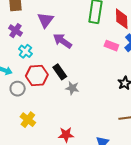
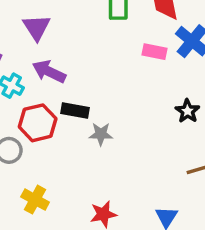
purple arrow: (62, 41) -> (49, 72), moved
black rectangle: (60, 72) -> (75, 110), turned -35

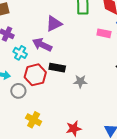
purple triangle: (37, 27) -> (54, 24), moved, turned 36
gray star: (101, 134) -> (80, 81), moved

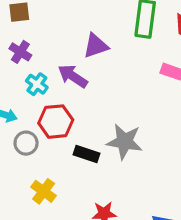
black rectangle: (57, 68) -> (86, 154), moved
gray star: (80, 81) -> (125, 142), size x1.6

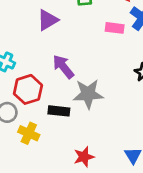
purple arrow: (73, 76) -> (63, 67), moved, turned 30
yellow cross: (44, 191) -> (29, 133), moved

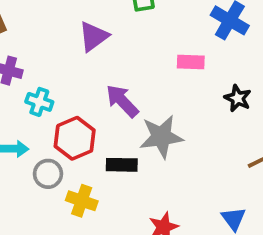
pink rectangle: (115, 28) -> (191, 62), moved

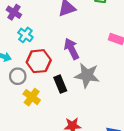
black rectangle: (122, 165) -> (60, 84), turned 49

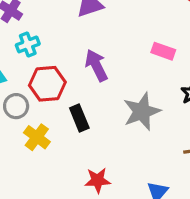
cyan cross: (25, 35) -> (28, 44), turned 32
gray star: (87, 75) -> (142, 111), moved, turned -30

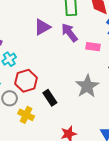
purple arrow: (96, 65) -> (69, 33), moved

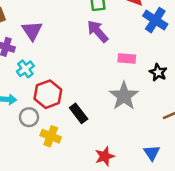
purple triangle: (42, 27) -> (32, 31), moved, turned -30
pink rectangle: (93, 47) -> (127, 58), moved

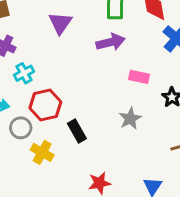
purple triangle: (32, 31) -> (60, 23), moved
purple arrow: (98, 31) -> (111, 42), turned 110
gray star: (124, 96) -> (130, 119), size x0.7

